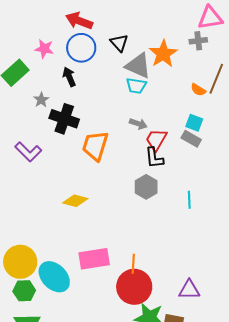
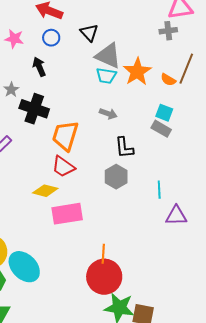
blue circle: (81, 48) -> (51, 38), size x0.6
orange star: (163, 54) -> (137, 72), moved
red trapezoid: (156, 140) -> (63, 167), moved, turned -85
pink rectangle: (94, 259) -> (67, 214), moved
purple triangle: (189, 290) -> (176, 216), moved

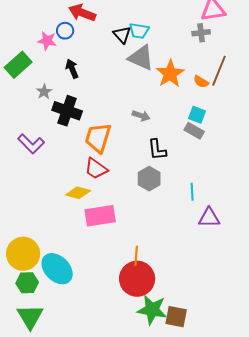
blue circle: (51, 38) -> (65, 31), moved
cyan trapezoid: (106, 76) -> (139, 31), moved

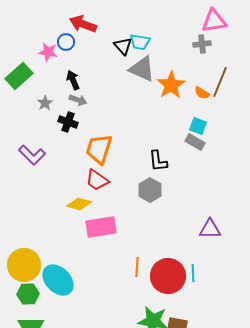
black cross: (67, 111) -> (68, 122), size x0.7
gray arrow: (141, 116) -> (78, 100), moved
cyan line: (192, 192) -> (193, 273), moved
red circle: (137, 279) -> (168, 276), moved

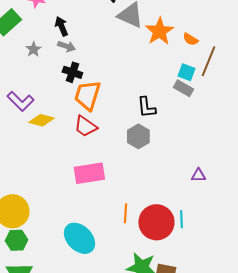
brown line: (220, 82) -> (208, 61), moved
black cross: (68, 122) -> (72, 72), moved
yellow diamond: (79, 204) -> (41, 120), moved
purple triangle: (210, 229) -> (198, 175), size x0.7
cyan ellipse: (58, 280) -> (79, 238), moved

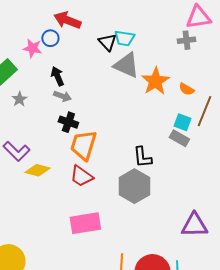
gray star: (33, 49) -> (19, 99), moved
gray hexagon: (138, 136) -> (134, 186), size x1.4
purple triangle: (198, 175) -> (194, 225), size x1.8

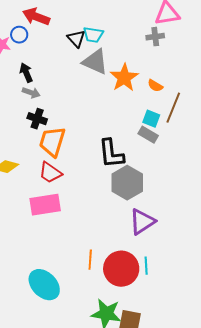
black L-shape: (142, 157) -> (111, 154), size x1.4
gray hexagon: (134, 186) -> (127, 183), moved
pink rectangle: (85, 223) -> (45, 205), moved
purple triangle: (194, 225) -> (142, 222), moved, turned -32

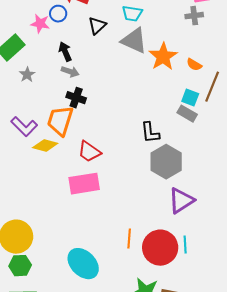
black triangle: (76, 39) -> (97, 26), moved, turned 30
orange trapezoid: (52, 142) -> (60, 121), moved
black L-shape: (111, 154) -> (150, 133), size x0.7

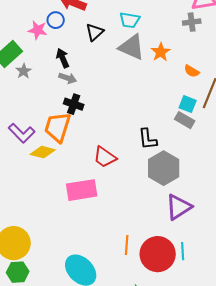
orange star: (163, 57) -> (161, 52), moved, size x0.7
gray star: (27, 75) -> (24, 71), moved
red trapezoid: (89, 152) -> (105, 157), moved

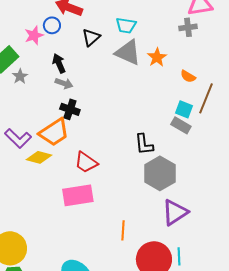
pink star: (38, 30) -> (34, 35), turned -30
orange trapezoid: (58, 127) -> (54, 132), turned -140
red trapezoid: (105, 157) -> (86, 162), moved
orange line: (127, 245) -> (123, 230), moved

